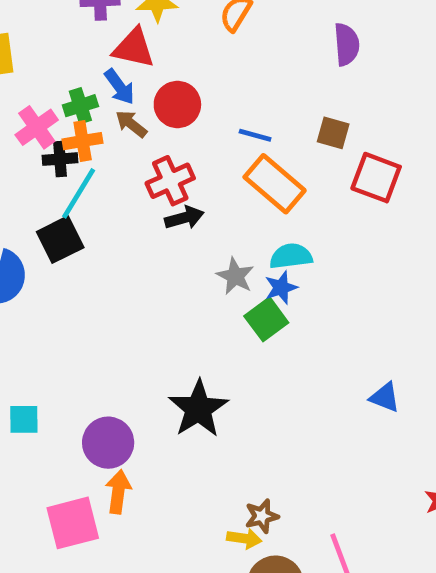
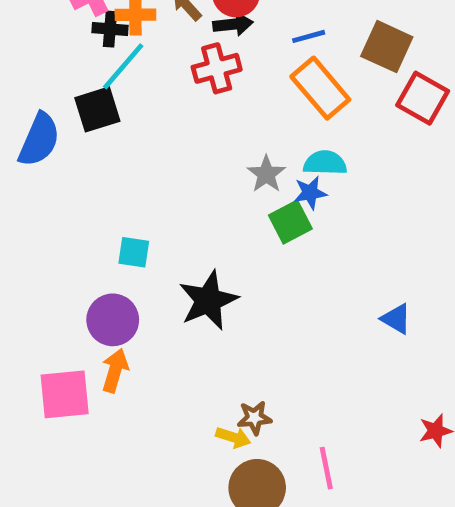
brown square: (333, 133) -> (387, 47), size x1.5
blue line: (255, 135) -> (309, 36), turned -40
black arrow: (184, 218) -> (233, 24), moved
cyan square: (24, 419) -> (134, 252), moved

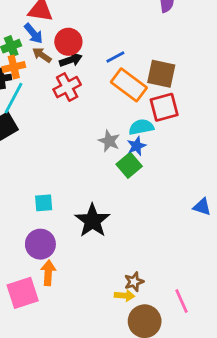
brown square: (387, 47) -> (161, 74), moved
red square: (423, 98) -> (164, 107), moved, turned -32

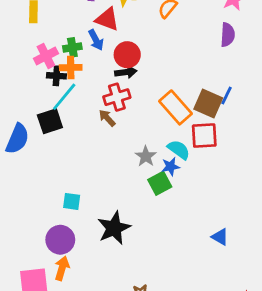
brown arrow: (42, 55) -> (107, 118), moved
blue line: (115, 57) -> (227, 96), moved, turned -48
cyan semicircle: (141, 127) -> (179, 150), turned 35

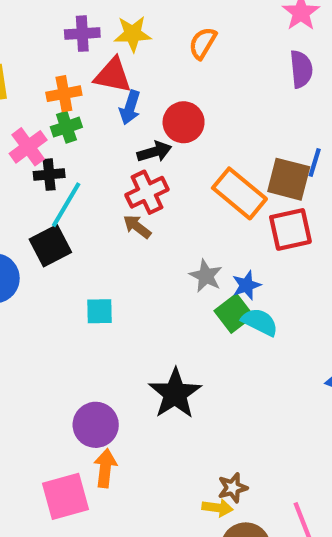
blue arrow: (96, 40) -> (130, 107), moved, turned 55
red circle: (127, 55) -> (184, 122), moved
orange cross: (71, 68) -> (64, 94), moved
cyan semicircle: (179, 150) -> (260, 322), moved
cyan square: (72, 201) -> (100, 311), moved

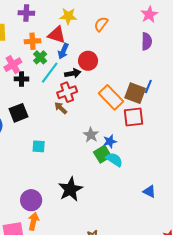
purple cross: (82, 34) -> (26, 13), moved
green cross: (66, 127) -> (40, 57), moved, turned -32
cyan line: (66, 205) -> (50, 73), moved

